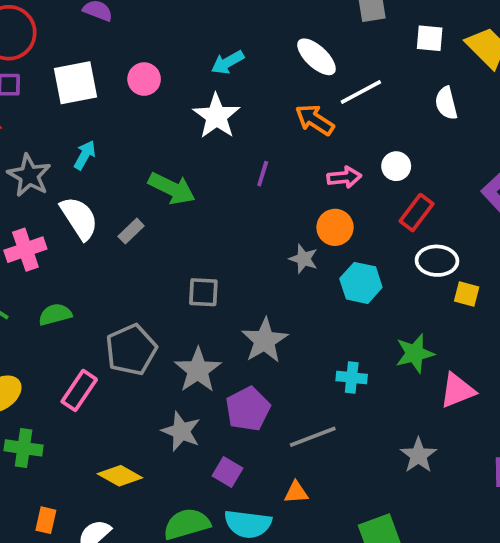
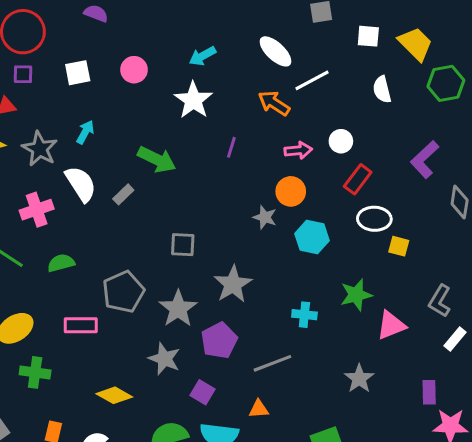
white square: (75, 83) -> (78, 73), size x0.7
pink rectangle: (79, 390) -> (81, 325), turned 56

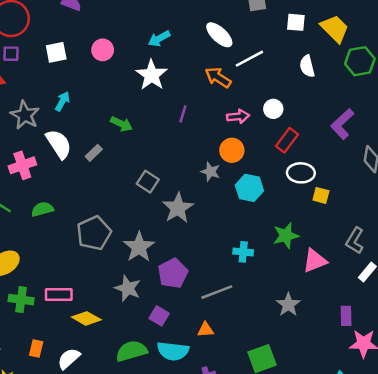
green arrow: (157, 159) -> (121, 124), size x0.7
gray square: (183, 245) -> (148, 182), moved, turned 30
gray star: (233, 284) -> (178, 208), moved
pink rectangle: (81, 325) -> (59, 295), moved

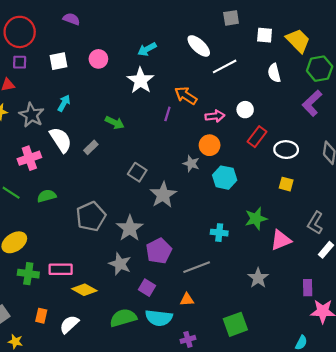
orange arrow: (218, 77) -> (186, 96), moved
purple L-shape: (342, 124) -> (312, 103), moved
white ellipse: (301, 173) -> (286, 150), moved

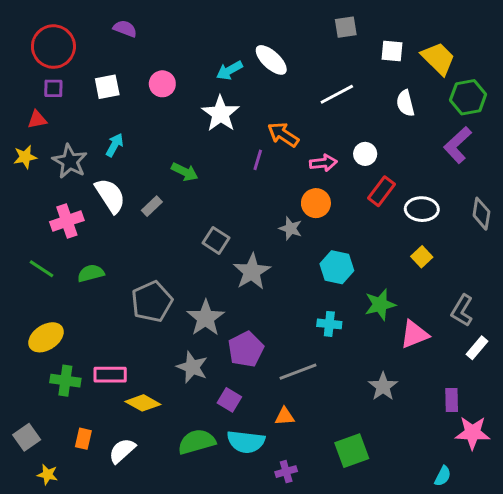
white ellipse: (199, 46) -> (271, 60), moved
cyan hexagon: (225, 178) -> (337, 267), moved
yellow square: (286, 184) -> (422, 257), turned 32

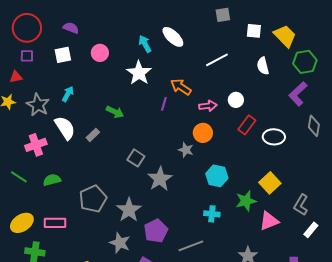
purple semicircle: (125, 29) -> (71, 28), moved
cyan arrow: (229, 70) -> (145, 44), turned 90
gray diamond: (481, 214) -> (314, 126), moved
yellow square: (422, 257) -> (270, 183), moved, size x1.5
pink rectangle: (110, 375) -> (55, 223), moved

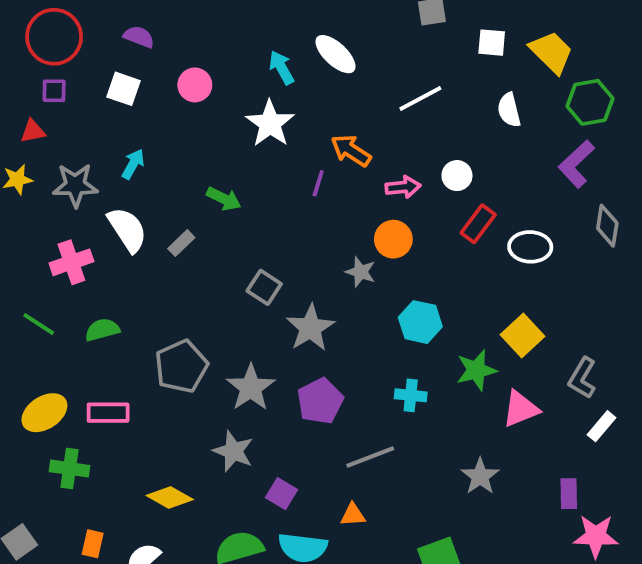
white square: (63, 55) -> (123, 89), turned 30
gray star: (38, 105) -> (75, 185), turned -30
purple pentagon: (156, 231) -> (320, 401), moved

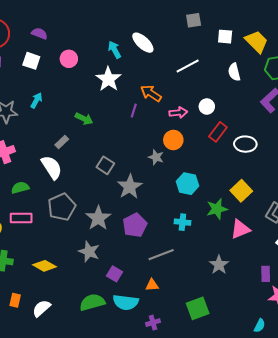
white semicircle: (127, 230) -> (52, 167), moved
pink rectangle: (108, 413) -> (21, 218), moved
yellow diamond: (170, 497) -> (44, 266), moved

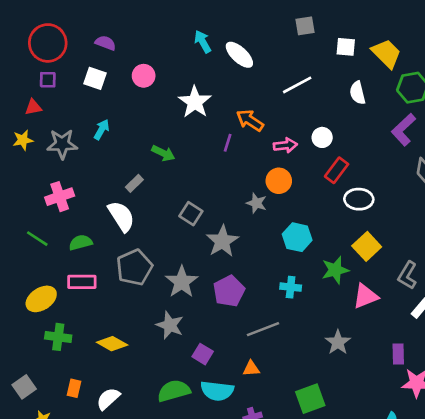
cyan arrow: (114, 50) -> (203, 42), moved
white ellipse: (245, 144) -> (359, 199), moved

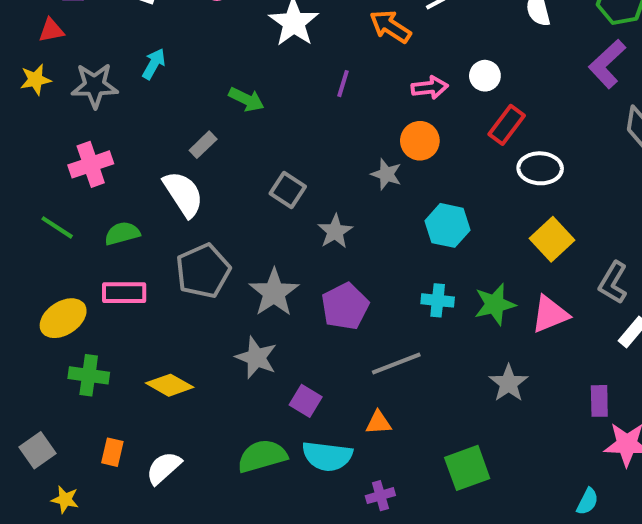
orange arrow: (250, 120) -> (390, 26), moved
gray star: (222, 241) -> (335, 231), size x0.7
green star: (335, 270) -> (495, 304), moved

